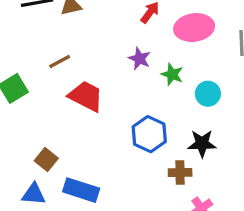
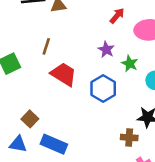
brown line: (60, 61) -> (46, 46), turned -49
blue hexagon: (149, 134) -> (103, 89), moved

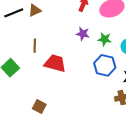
blue hexagon: (103, 89) -> (105, 65), moved

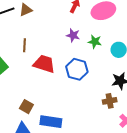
blue hexagon: (105, 65) -> (77, 69), moved

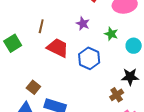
purple star: (73, 35) -> (83, 24), moved
brown cross: (110, 101) -> (117, 95), turned -32

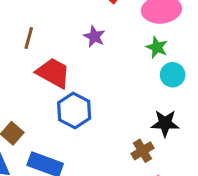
green star: (111, 34) -> (157, 47), moved
blue hexagon: (89, 58) -> (74, 111), moved

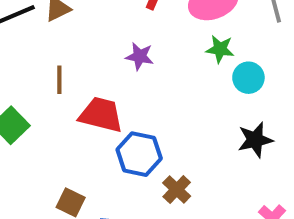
brown cross: (143, 151) -> (177, 190), moved

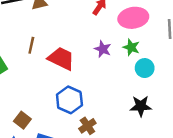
purple star: (140, 56) -> (103, 49), moved
red trapezoid: (101, 115) -> (61, 58), moved

